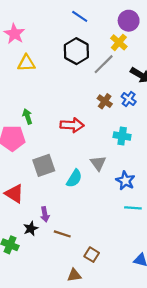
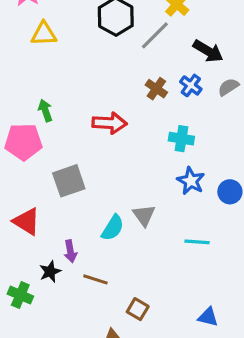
gray triangle: (98, 163) -> (144, 215), moved
cyan semicircle: (74, 178) -> (113, 228), moved
blue star: (125, 181) -> (191, 181), moved

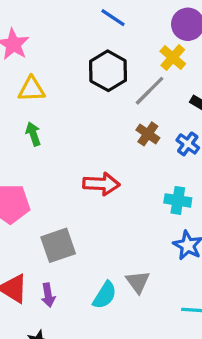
brown cross: (156, 89) -> (148, 134), moved
green arrow: (45, 110) -> (33, 134), moved
purple arrow: (70, 251) -> (48, 295), moved

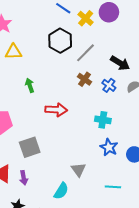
yellow cross: (173, 58) -> (86, 18), moved
green arrow: (33, 134) -> (30, 85), moved
cyan semicircle: (105, 295) -> (61, 191), moved

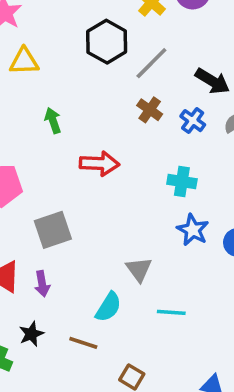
cyan line: (113, 187) -> (171, 312), moved

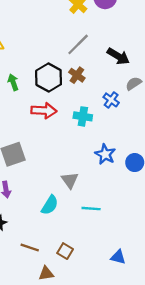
black hexagon: (107, 42) -> (49, 78), moved
blue cross: (193, 121) -> (111, 100), moved
cyan cross: (182, 181) -> (83, 116), moved
brown line: (83, 343) -> (30, 248), moved

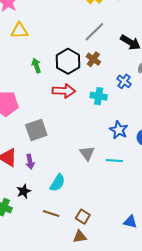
cyan semicircle: (50, 205) -> (57, 183), moved
cyan line: (91, 209) -> (114, 161), moved
brown triangle: (46, 273) -> (80, 237), moved

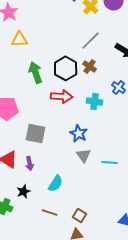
green arrow: (36, 66) -> (36, 72), size x1.5
gray square: (36, 130) -> (36, 133), turned 30
blue star: (119, 130) -> (79, 133), moved

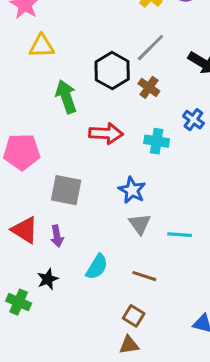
black hexagon: (66, 68) -> (112, 71), moved
brown line: (50, 212) -> (144, 276), moved

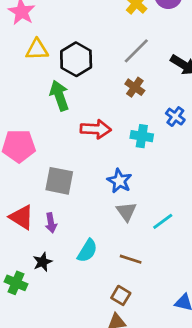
black hexagon: (112, 71) -> (76, 59), moved
cyan line: (180, 235) -> (163, 221), turned -40

